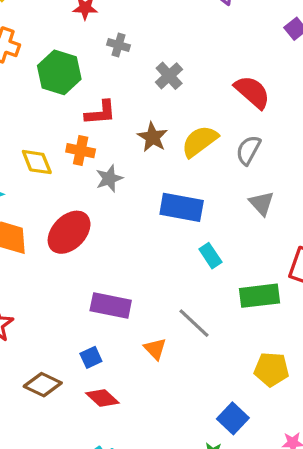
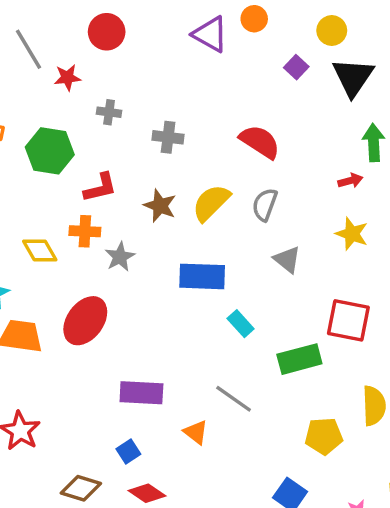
gray cross: (169, 76) -> (168, 137), turned -32

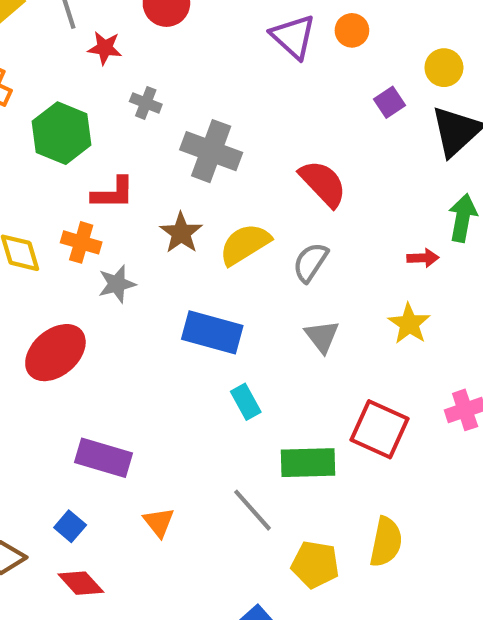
gray cross: (168, 137) -> (211, 151), size x1.5
gray line: (234, 399) -> (252, 510), moved
blue square: (128, 452) -> (70, 526), turned -30

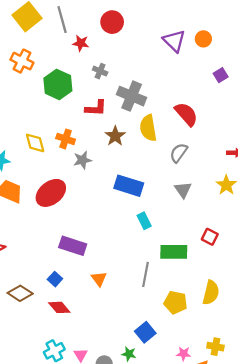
red L-shape: (113, 193) -> (96, 108), moved
yellow semicircle: (245, 244) -> (148, 128), moved, turned -70
red square: (379, 429) -> (210, 237), size x0.6
gray line: (252, 510) -> (145, 274), turned 50

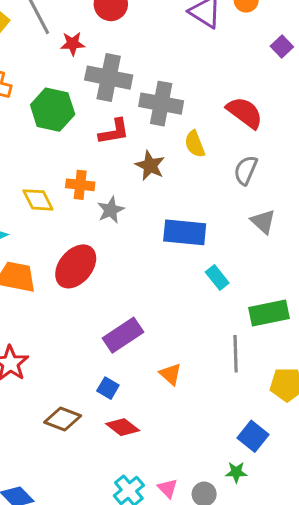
gray cross: (100, 71) -> (109, 78), size x2.0
yellow semicircle: (148, 128) -> (195, 144), size x0.7
purple rectangle: (73, 246) -> (123, 335), turned -40

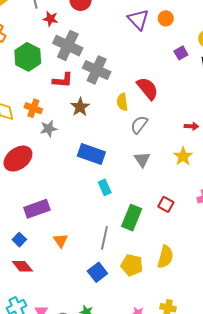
yellow semicircle: (195, 144) -> (122, 102), moved
green rectangle: (269, 313) -> (132, 218), turned -70
blue square: (253, 436) -> (97, 272), moved

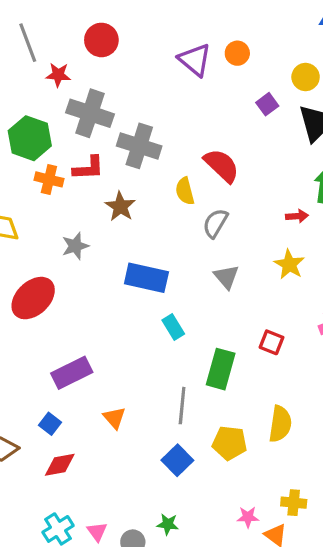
orange cross: (33, 108) -> (49, 179), moved
red diamond: (22, 266) -> (60, 465), turned -55

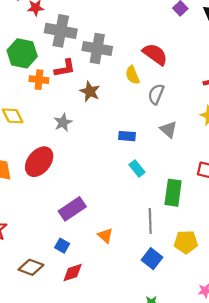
blue rectangle: (146, 278) -> (127, 136), moved, size x0.6

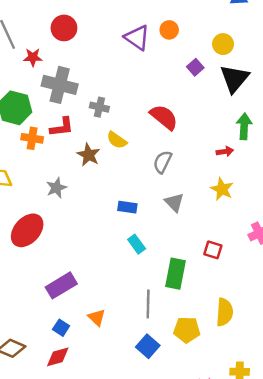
gray cross: (97, 49) -> (99, 107), size x0.6
yellow semicircle: (132, 75) -> (117, 140), moved, turned -36
blue square: (62, 246) -> (61, 328), moved

